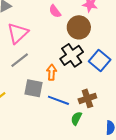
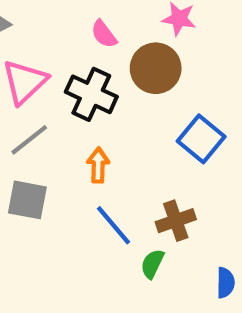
black cross: (72, 55) -> (91, 94), moved, turned -30
gray square: (33, 88) -> (27, 200), moved
blue line: (58, 100) -> (113, 225), turned 30

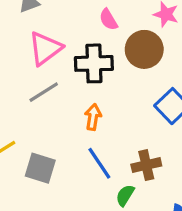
black cross: (91, 94) -> (94, 63), turned -33
gray square: (27, 200) -> (40, 168), moved

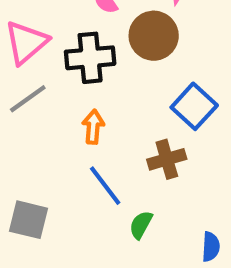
brown cross: (146, 165) -> (167, 159), moved
gray square: (40, 168) -> (29, 220), moved

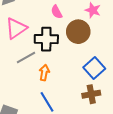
gray line: (28, 99) -> (26, 58), moved
brown cross: (167, 159) -> (91, 94), moved

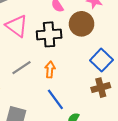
pink triangle: (16, 28) -> (17, 26), turned -45
gray line: (26, 58) -> (21, 68), moved

